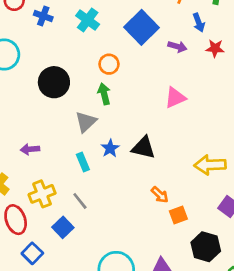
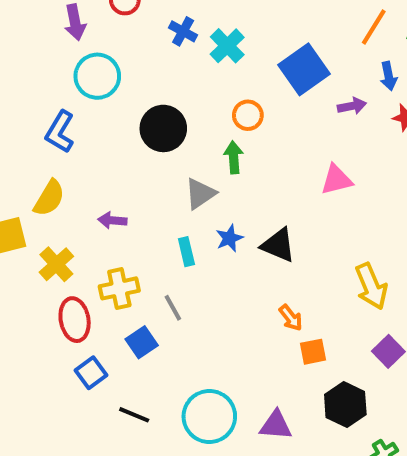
blue cross: (43, 16) -> (183, 31), moved
purple arrow: (177, 47) -> (352, 106), turned -36
yellow arrow: (210, 165) -> (371, 286), turned -120

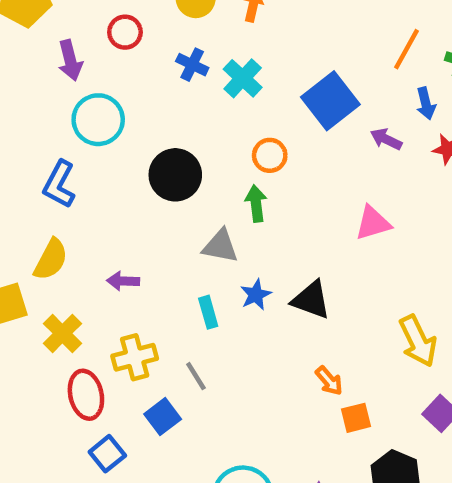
purple arrow: (352, 106) -> (386, 139), turned -140
gray triangle: (200, 194) -> (220, 246), turned 48

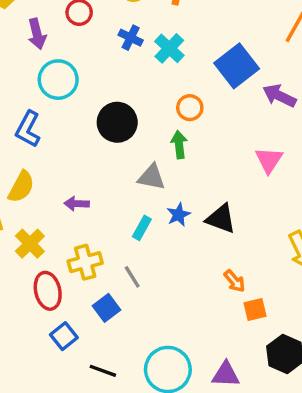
purple arrow: (386, 139) -> (279, 96), size x1.4
pink triangle: (373, 223) -> (269, 160), turned -40
cyan rectangle: (208, 312) -> (142, 228), turned 45

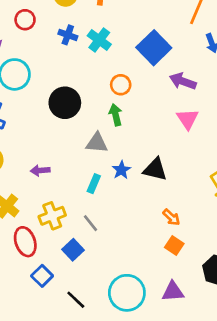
purple arrow: (279, 96) -> (183, 81), moved
orange square: (255, 310) -> (174, 246), moved, turned -36
black line: (103, 371) -> (76, 300), turned 30

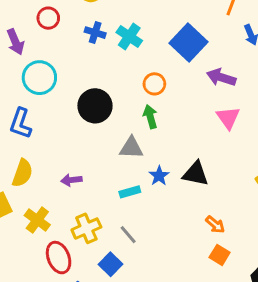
cyan rectangle: (94, 184) -> (130, 192), turned 54

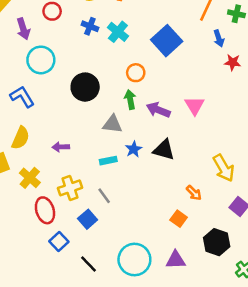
purple arrow: (221, 77) -> (158, 110), moved
blue L-shape: (20, 123) -> (22, 97), turned 125
orange arrow: (215, 225) -> (194, 193), moved

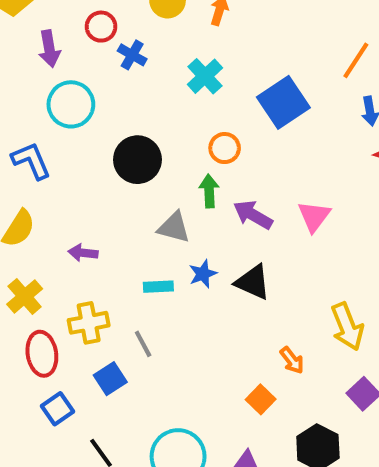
blue cross: (90, 26) -> (132, 55), moved

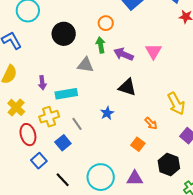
purple arrow: (83, 253) -> (42, 83), turned -96
blue star: (203, 274) -> (107, 113), moved
cyan rectangle: (158, 287) -> (66, 94), moved, size x1.5

